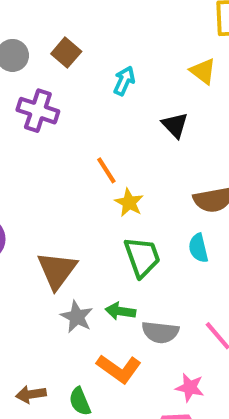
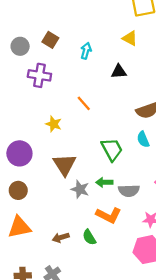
black triangle: (175, 125) -> (119, 71), turned -42
yellow star: (129, 203) -> (54, 124), moved

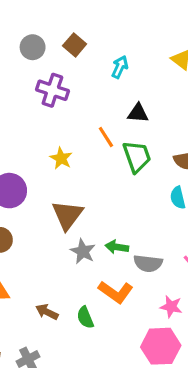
black triangle: (119, 71) -> (138, 113), moved
green trapezoid: (112, 149) -> (137, 157), moved
brown arrow: (61, 238) -> (47, 312), turned 35

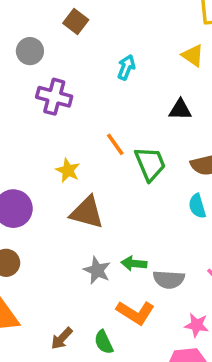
brown square: (75, 45) -> (76, 22), moved
black triangle: (138, 113) -> (180, 110), moved
brown triangle: (67, 215) -> (87, 212), moved, turned -48
brown arrow: (47, 312) -> (62, 338), turned -70

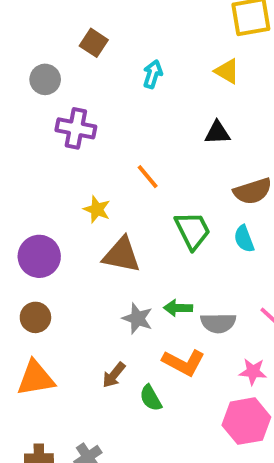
cyan arrow: (126, 67) -> (153, 74), moved
green trapezoid: (150, 164) -> (192, 230), moved
brown arrow: (62, 338) -> (114, 375), moved

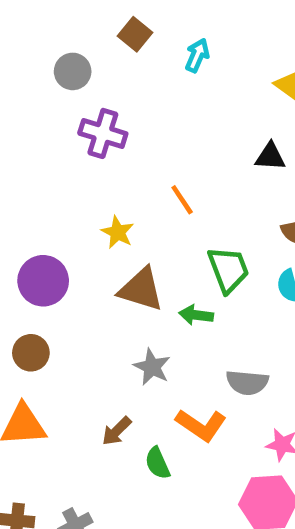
cyan arrow: (153, 74) -> (197, 55), moved
green arrow: (178, 308) -> (196, 315), moved

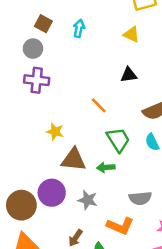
gray circle: (73, 71) -> (33, 49), moved
orange line: (182, 200) -> (99, 105), moved
purple circle: (43, 281) -> (52, 193), moved
brown circle: (31, 353) -> (21, 205), size x1.5

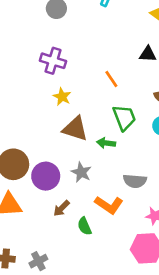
purple cross: (37, 80) -> (53, 61), moved
purple circle: (52, 193) -> (46, 176), moved

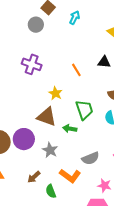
orange line: (111, 79) -> (76, 70), moved
yellow star: (62, 97) -> (55, 93), moved
purple circle: (46, 176) -> (24, 139), moved
gray semicircle: (135, 181) -> (91, 158), turned -30

